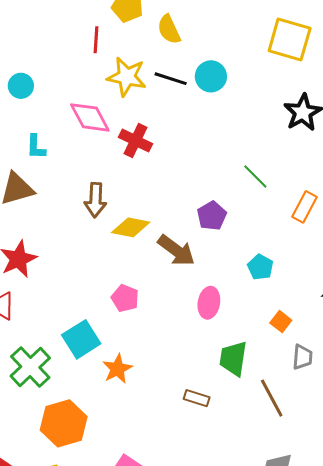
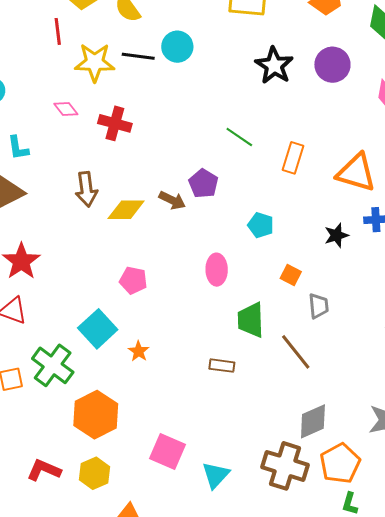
pink diamond: (90, 117) -> (66, 109), size x0.6
brown arrow: (176, 250) -> (172, 200), moved, size x0.7
orange star: (117, 369) -> (139, 351), size x0.7

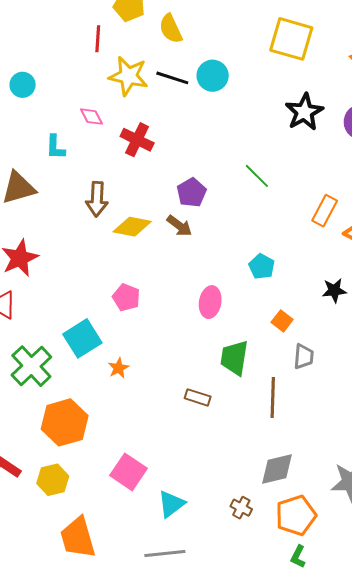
cyan L-shape: (18, 148) -> (55, 147), moved
orange rectangle: (293, 158) -> (325, 211), moved
purple pentagon: (203, 184) -> (192, 193), moved
brown line: (296, 352) -> (273, 398), turned 30
brown cross: (285, 466) -> (241, 508), size x0.5

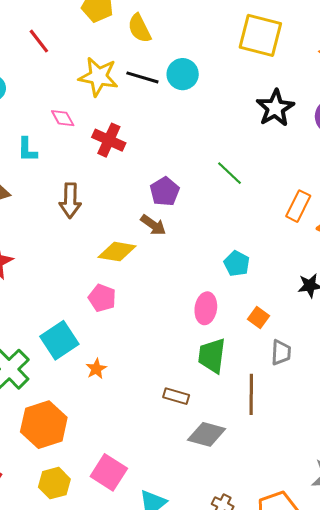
red line: (98, 39) -> (39, 41), moved, turned -40
yellow diamond: (132, 227) -> (117, 252), moved
pink ellipse: (210, 302) -> (206, 308), moved
gray diamond: (277, 469) -> (207, 434), moved, turned 30
yellow hexagon: (53, 480) -> (54, 483), moved

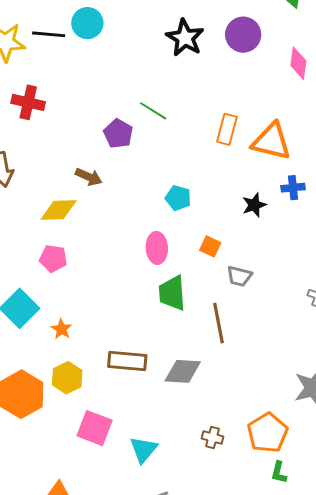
purple pentagon: (165, 191) -> (118, 134), moved
gray trapezoid: (281, 352) -> (239, 276), turned 112
brown rectangle: (176, 396) -> (127, 361), moved, size x1.5
yellow hexagon: (54, 483) -> (67, 378), moved

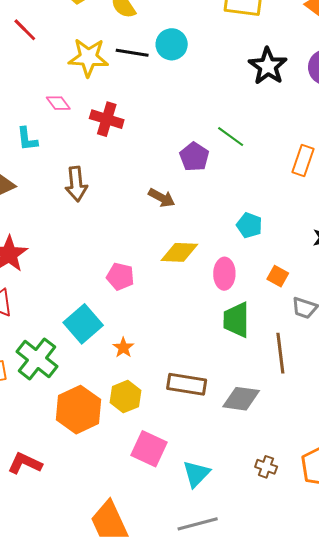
yellow diamond: (59, 210) -> (179, 252), moved

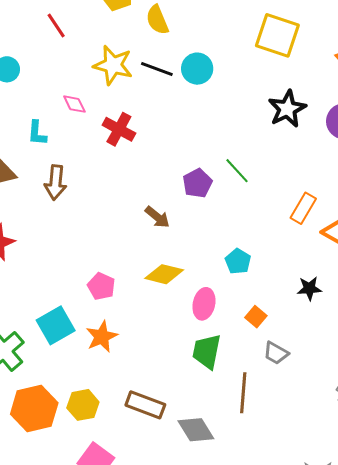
brown arrow: (76, 184) -> (56, 182), moved
orange star: (123, 348) -> (102, 337), moved, size x1.5
gray diamond: (241, 399) -> (196, 430), turned 39

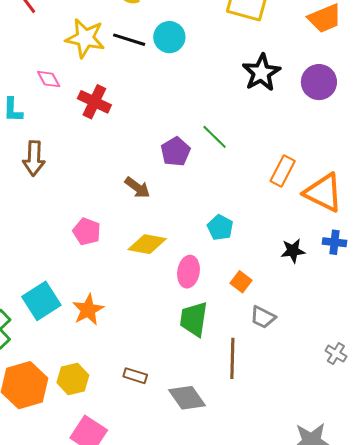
pink pentagon: (101, 286) -> (87, 232), moved
brown rectangle: (145, 405) -> (135, 376), size x0.6

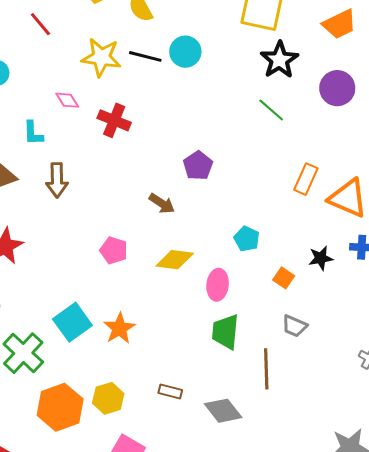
black star: (261, 73) -> (279, 60), moved
green line: (215, 137) -> (271, 110), moved
orange square: (241, 282) -> (284, 278), moved

